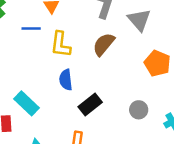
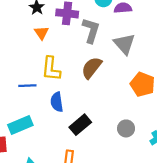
blue line: (31, 29) -> (27, 86), moved
cyan rectangle: (27, 103) -> (20, 125), turned -65

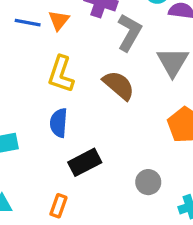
brown semicircle: (92, 68) -> (119, 85), turned 80
blue line: (27, 86) -> (28, 23), moved

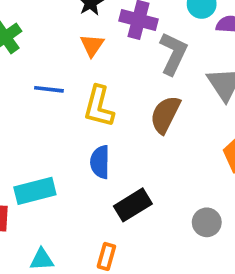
blue line: (28, 23) -> (49, 89), moved
brown semicircle: (119, 85) -> (165, 115), turned -100

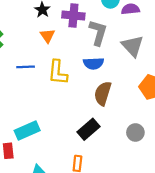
brown semicircle: (165, 115) -> (103, 93), moved
blue semicircle: (100, 162) -> (94, 63), moved, turned -84

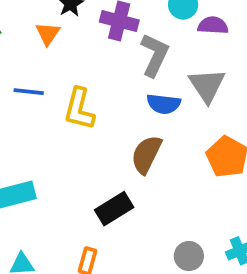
orange triangle: (47, 36) -> (48, 34), moved
blue semicircle: (94, 63) -> (164, 104), moved
gray circle: (135, 132) -> (189, 256), moved

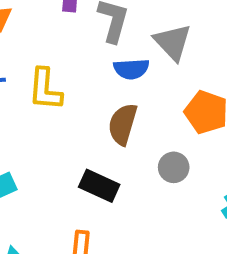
black rectangle: (114, 209) -> (99, 186), turned 66
gray circle: (189, 256) -> (174, 167), moved

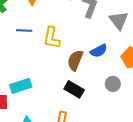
blue semicircle: (131, 69) -> (99, 51), moved, turned -30
brown semicircle: (123, 124) -> (75, 60), moved

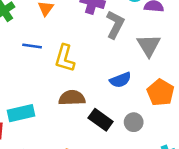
brown semicircle: (75, 60) -> (72, 98), moved, turned 60
black rectangle: (74, 89) -> (101, 120), moved

